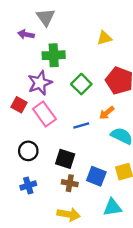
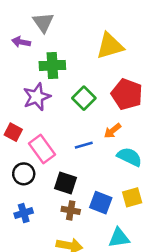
yellow triangle: (104, 38) -> (110, 46), size x1.6
red square: (19, 105) -> (13, 132), moved
pink rectangle: (44, 114) -> (42, 149), moved

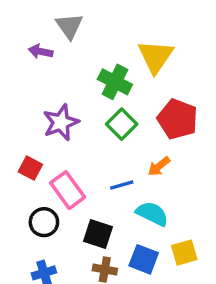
yellow triangle: (110, 46) -> (156, 56), turned -40
green cross: (52, 65) -> (115, 82), moved, turned 30
cyan semicircle: (129, 157) -> (152, 214), moved

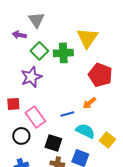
green cross: (115, 82) -> (63, 53), turned -30
green square: (122, 124) -> (39, 51), moved
red square: (30, 168) -> (13, 104), turned -32
yellow square: (184, 253) -> (107, 140), moved, turned -35

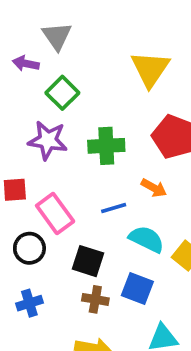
green cross: (63, 53) -> (106, 146), moved
purple star: (31, 77) -> (48, 140), turned 30
orange arrow: (89, 103) -> (154, 188), turned -112

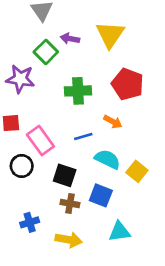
purple arrow: (26, 63) -> (70, 39), moved
purple star: (48, 140) -> (20, 79), moved
blue cross: (29, 303) -> (30, 222), moved

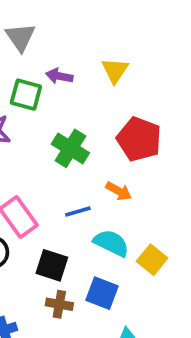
yellow triangle: (110, 35) -> (115, 70), size x0.7
green square: (46, 52) -> (26, 95), turned -30
green cross: (78, 91) -> (70, 148), turned 35

